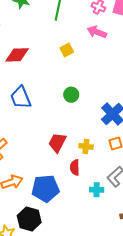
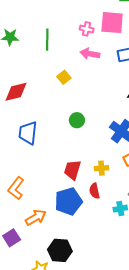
blue trapezoid: (21, 98) -> (28, 133), turned 40
blue pentagon: (45, 189) -> (68, 201), moved

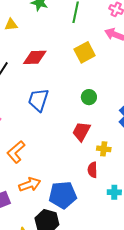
yellow square: (64, 77) -> (85, 52), size x1.5
red trapezoid: (73, 170) -> (81, 131), moved
blue pentagon: (68, 201) -> (63, 195), moved

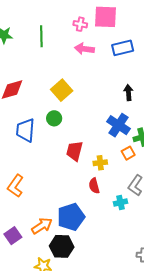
yellow square: (85, 52) -> (62, 90), moved
green circle: (89, 97) -> (54, 118), moved
orange arrow: (30, 184) -> (42, 226), moved

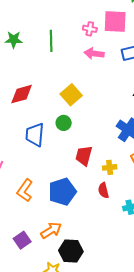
blue pentagon: (71, 217) -> (62, 192), moved

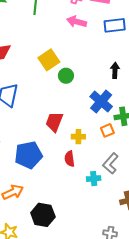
green circle: (64, 123) -> (66, 76), moved
black hexagon: (71, 251) -> (43, 215), moved

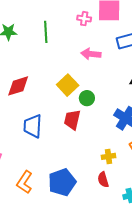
pink arrow: (77, 22) -> (91, 54), moved
red trapezoid: (54, 122) -> (72, 120), moved

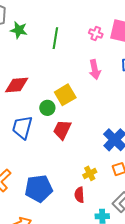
pink arrow: (91, 54) -> (95, 70), turned -120
green circle: (87, 98) -> (47, 108), moved
yellow cross: (109, 156) -> (90, 173), turned -32

